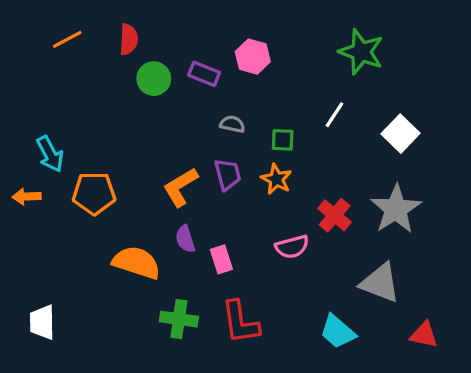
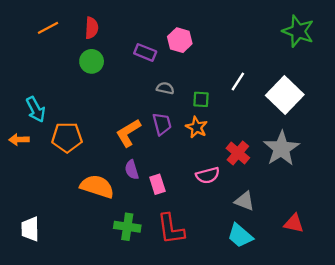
green star: (361, 52) -> (298, 31), moved
green circle: (154, 79) -> (92, 61), moved
white square: (401, 134) -> (285, 95), size x1.4
gray triangle: (380, 283) -> (245, 201), moved, size x0.7
red triangle: (424, 335) -> (294, 223), moved

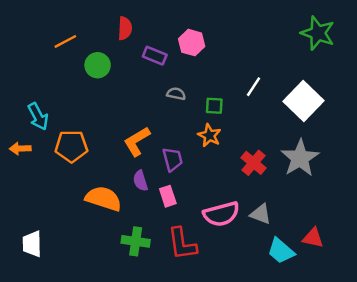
orange line: (48, 28) -> (65, 41), moved
red semicircle: (92, 28) -> (125, 28), moved
purple trapezoid: (162, 124) -> (173, 159), moved
pink semicircle: (208, 175) -> (221, 214), moved, size x1.4
cyan trapezoid: (240, 236) -> (281, 251), moved

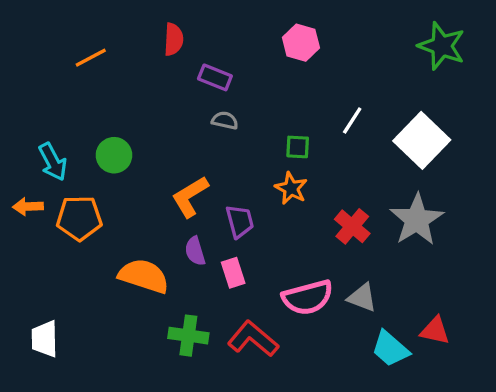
pink hexagon: (192, 43) -> (301, 43), moved
green circle: (98, 65) -> (114, 155), moved
gray semicircle: (176, 94) -> (225, 120), moved
orange pentagon: (71, 146) -> (79, 218), moved
red L-shape: (182, 244) -> (253, 339), turned 138

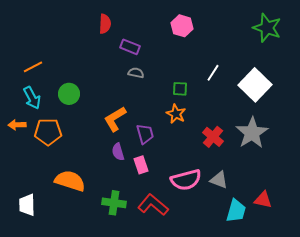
orange line: (91, 58) -> (33, 67), moved
orange semicircle: (144, 276) -> (70, 181), moved
cyan trapezoid: (390, 349) -> (236, 211), turned -115

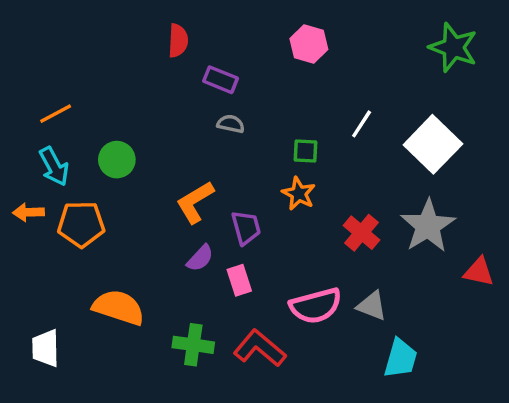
purple semicircle: (118, 152) -> (200, 258), turned -120
red triangle: (263, 200) -> (479, 272), moved

